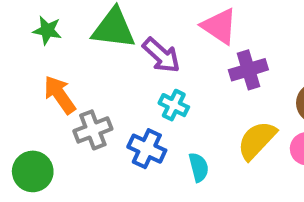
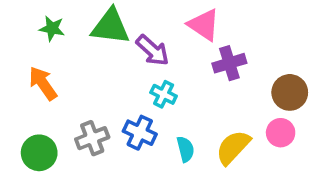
orange arrow: (60, 95) -> (43, 83), moved
gray cross: (93, 130) -> (92, 138), moved
yellow semicircle: (257, 140) -> (233, 147), moved

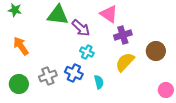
green star: (52, 28) -> (15, 10), moved
pink circle: (281, 133) -> (166, 90), moved
yellow semicircle: (233, 147) -> (125, 62), moved

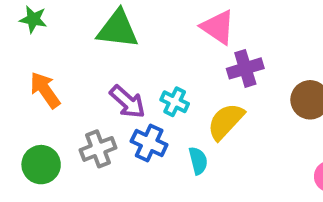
purple arrow: (81, 28) -> (127, 102), moved
yellow semicircle: (125, 62) -> (226, 121), moved

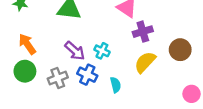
yellow semicircle: (226, 121) -> (145, 62), moved
green circle: (41, 165) -> (25, 71), moved

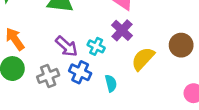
purple cross: (143, 32) -> (122, 30), moved, turned -30

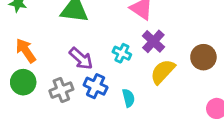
purple cross: (122, 30) -> (153, 41), moved
cyan cross: (96, 46) -> (122, 53), moved

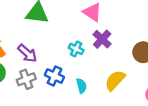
purple arrow: (81, 58) -> (27, 53), moved
yellow semicircle: (163, 72) -> (115, 80), moved

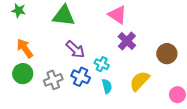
cyan cross: (76, 49) -> (102, 64), moved
purple arrow: (27, 53) -> (75, 49), moved

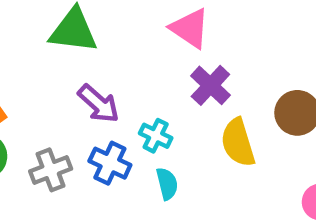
yellow semicircle: (140, 81) -> (238, 143), moved, turned -60

